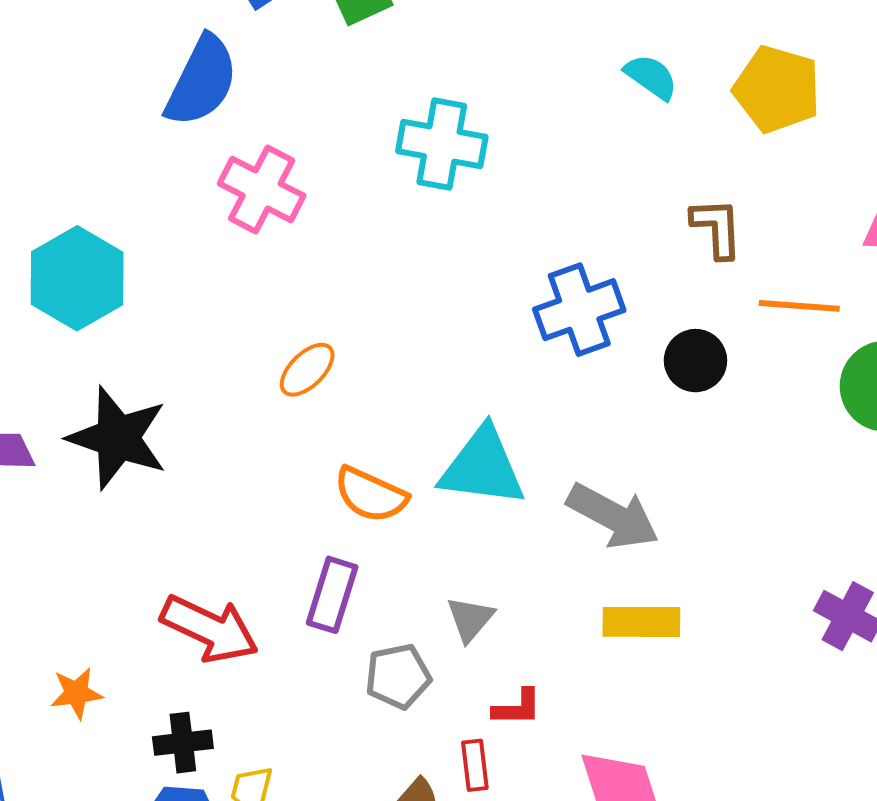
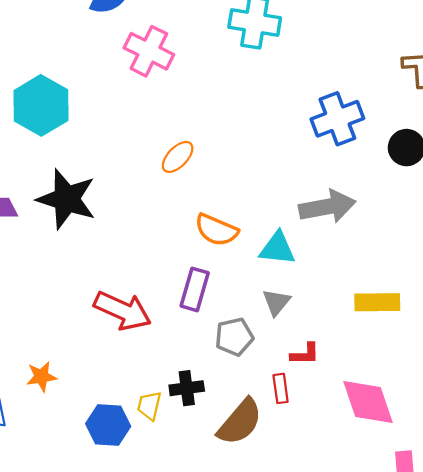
cyan triangle: (482, 467) -> (277, 248), moved, size x0.7
gray arrow: (613, 516) -> (327, 207), moved, turned -38
orange star: (76, 693) -> (41, 377), moved
black cross: (183, 743) -> (187, 388), moved

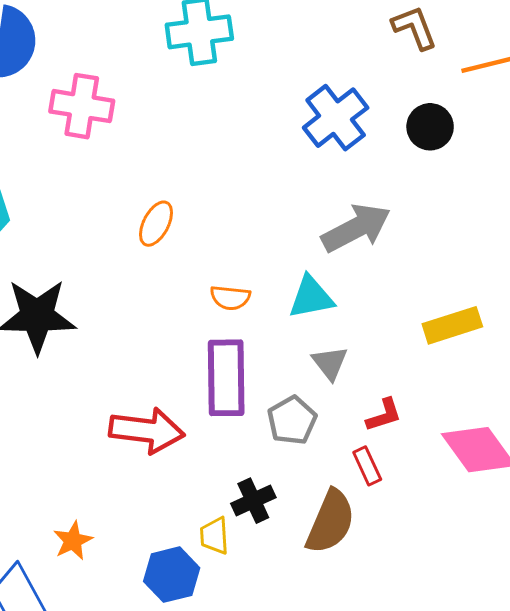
orange semicircle: (216, 230) -> (230, 298), size x0.7
purple rectangle: (195, 289) -> (226, 378), size x1.4

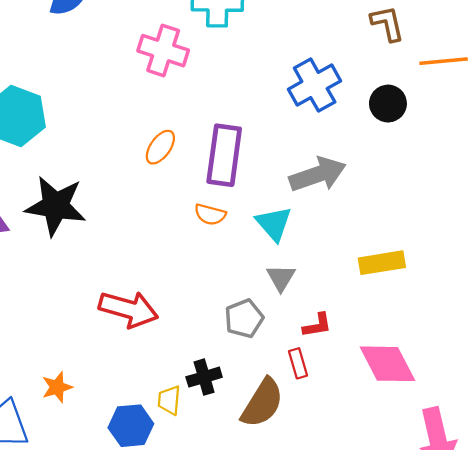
pink cross: (82, 106) -> (163, 51), moved
cyan triangle: (311, 297) -> (274, 224), turned 51
purple rectangle: (226, 378) -> (224, 155), moved

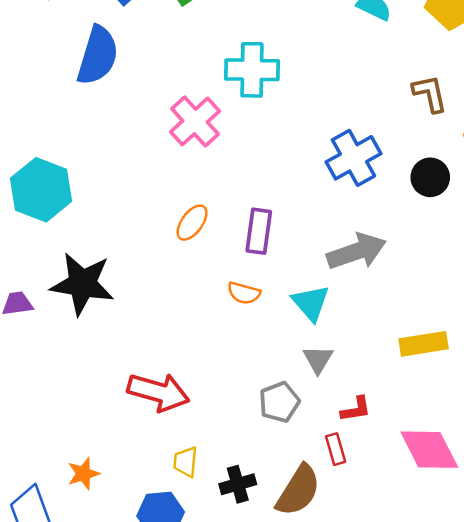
pink cross: (163, 51) -> (195, 121), turned 30
purple rectangle: (224, 155) -> (259, 231), size x0.7
black cross: (204, 377) -> (238, 484), moved
yellow trapezoid: (169, 400) -> (186, 462), moved

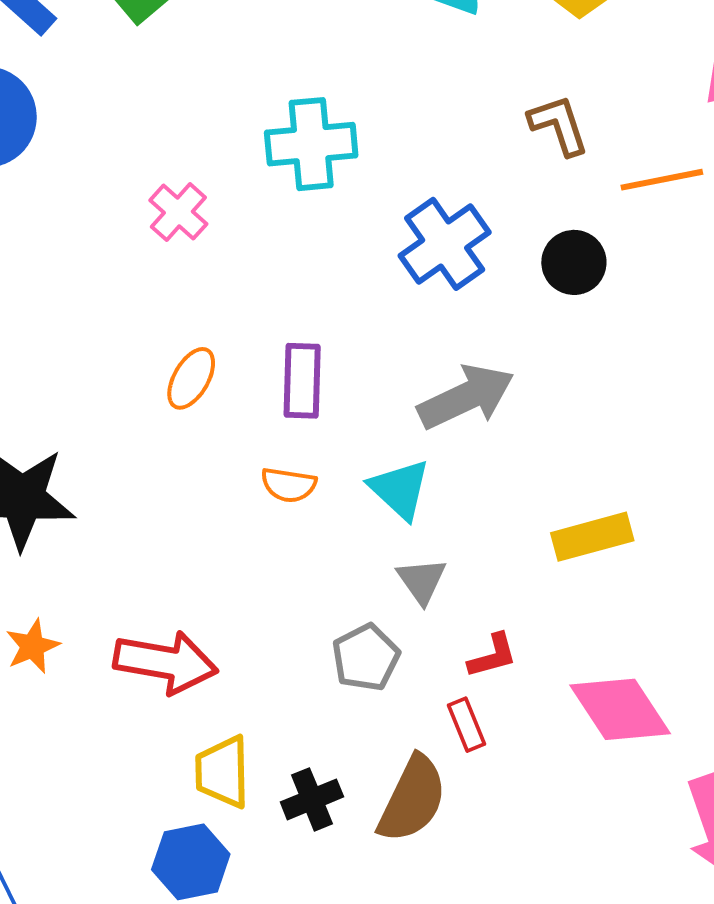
cyan cross: (252, 70) -> (311, 144), moved
pink cross: (195, 121) -> (178, 212), size x0.7
yellow trapezoid: (186, 462) -> (222, 772), size x1.4
orange star: (83, 474) -> (32, 646), moved

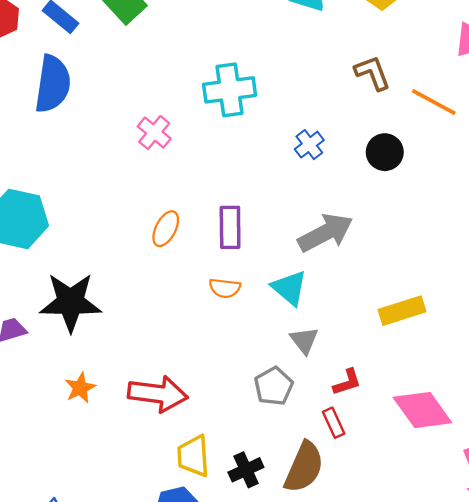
orange line: (662, 180) -> (434, 102), turned 42
blue cross: (445, 244) -> (309, 145), size x0.6

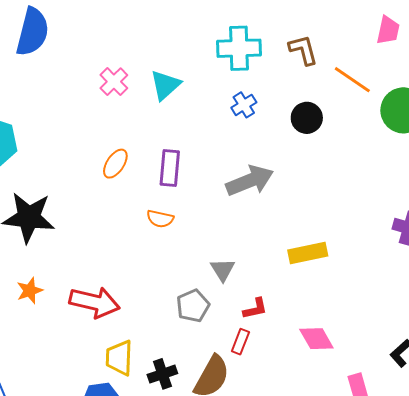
cyan cross: (230, 90) -> (239, 48), moved
cyan triangle: (289, 288) -> (165, 85), moved, turned 32
pink diamond: (422, 410) -> (316, 339), size x0.7
red rectangle: (334, 423) -> (240, 342), turned 40

